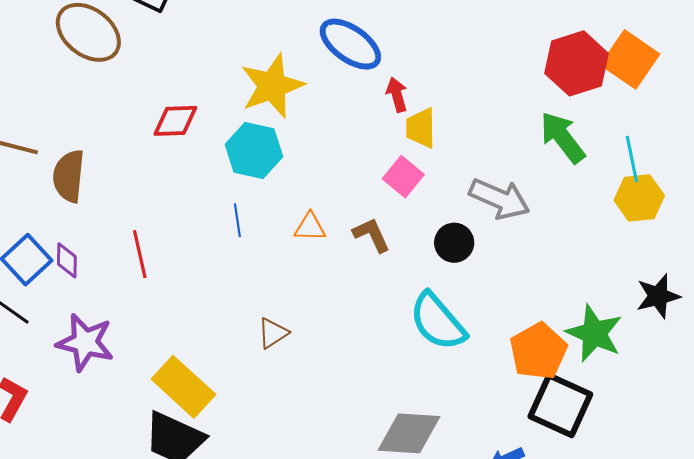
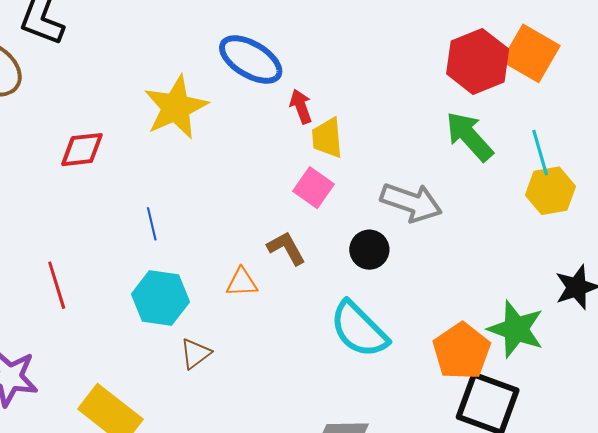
cyan hexagon: (254, 150) -> (160, 298), moved
blue line: (237, 220) -> (152, 224), moved
orange triangle: (310, 227) -> (242, 282), moved

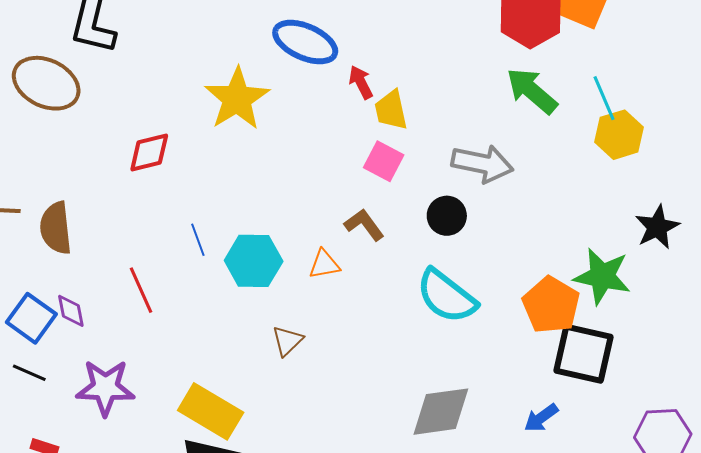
blue line: (152, 224) -> (198, 240), moved
cyan hexagon: (160, 298) -> (254, 261), moved

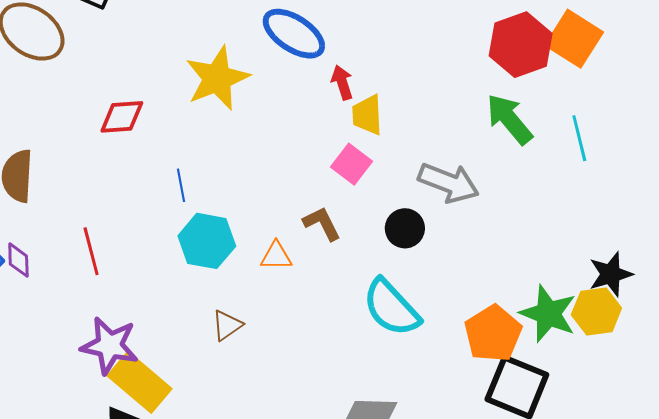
yellow hexagon: (619, 135) -> (596, 311), moved
blue line: (198, 240) -> (181, 185), moved
purple star: (105, 388) -> (110, 346), moved

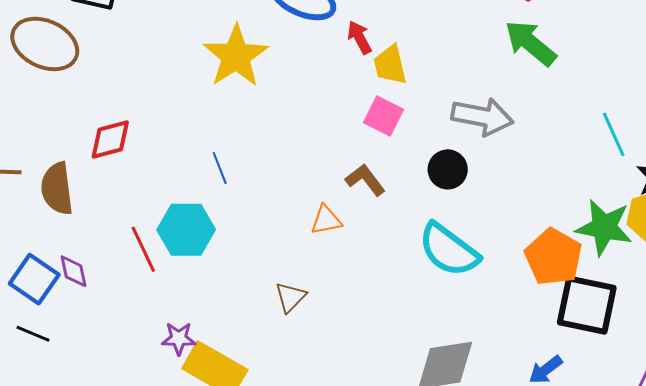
red diamond: (122, 117) -> (110, 140), moved
cyan line: (579, 138) -> (614, 134), moved
cyan hexagon: (207, 241) -> (186, 230), moved
purple star: (110, 346) -> (179, 338), size x0.6

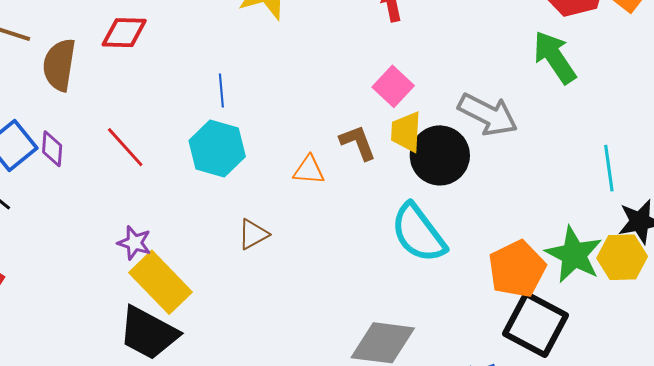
yellow trapezoid: (390, 65) -> (406, 132), moved
black circle: (448, 169) -> (440, 155), size x1.5
cyan hexagon: (186, 230) -> (217, 149), moved
red line: (143, 249) -> (125, 147), turned -33

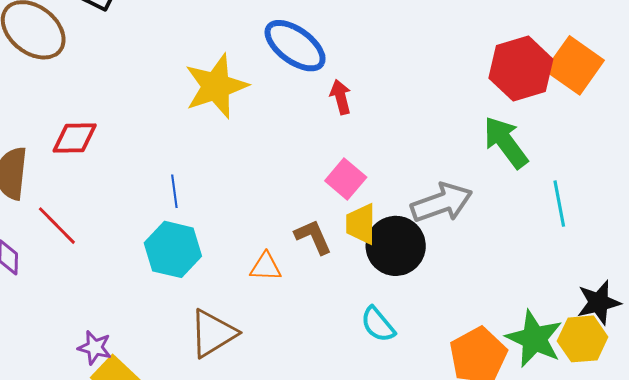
gray arrow: (488, 114) -> (442, 203), turned -44
red line: (125, 147) -> (57, 226), moved
cyan line: (609, 168) -> (559, 204), moved
cyan semicircle: (418, 233) -> (378, 324), size x0.6
brown triangle: (253, 234) -> (213, 333), size x1.6

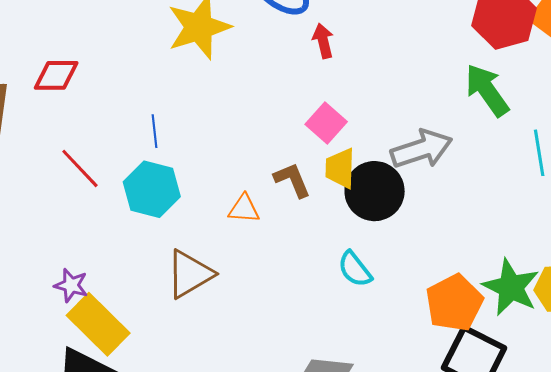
red line: (57, 226) -> (80, 168), moved

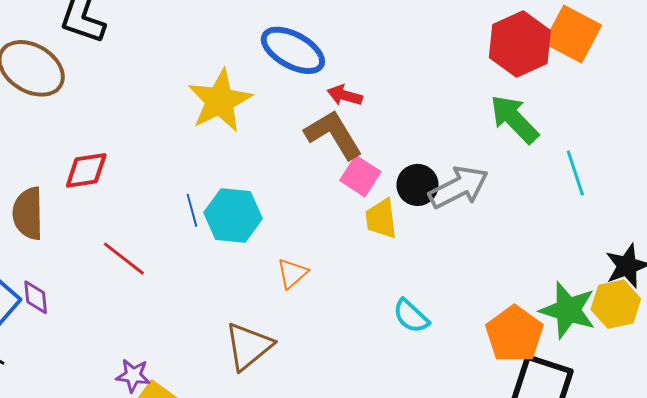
red arrow: (323, 41) -> (345, 95), turned -52
brown L-shape: (292, 180) -> (334, 135), moved, size x1.5
cyan hexagon: (152, 189) -> (233, 215), moved
black circle: (375, 191) -> (417, 185), moved, size x0.7
orange triangle: (244, 209) -> (292, 273), turned -36

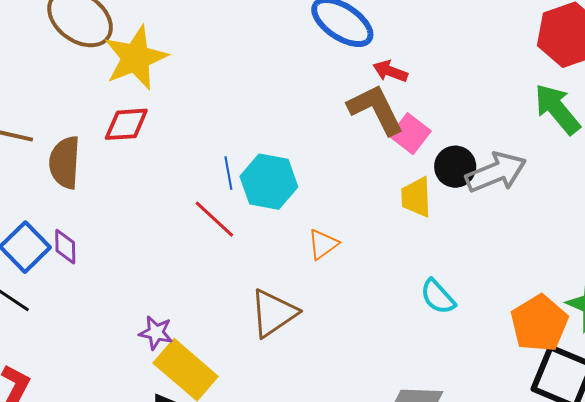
yellow star: (220, 101) -> (136, 58), moved
pink square: (360, 176) -> (410, 134), moved
red line: (124, 259) -> (214, 219), moved

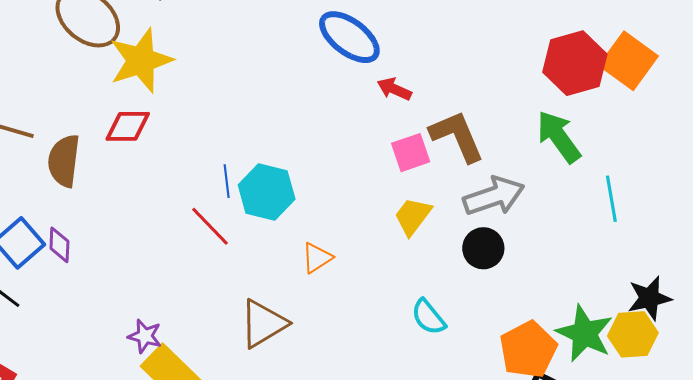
brown L-shape: (376, 109) -> (457, 136), moved
pink square: (410, 134) -> (411, 153), turned 30
black circle: (455, 167) -> (483, 248), moved
yellow trapezoid: (416, 197) -> (413, 216), turned 36

